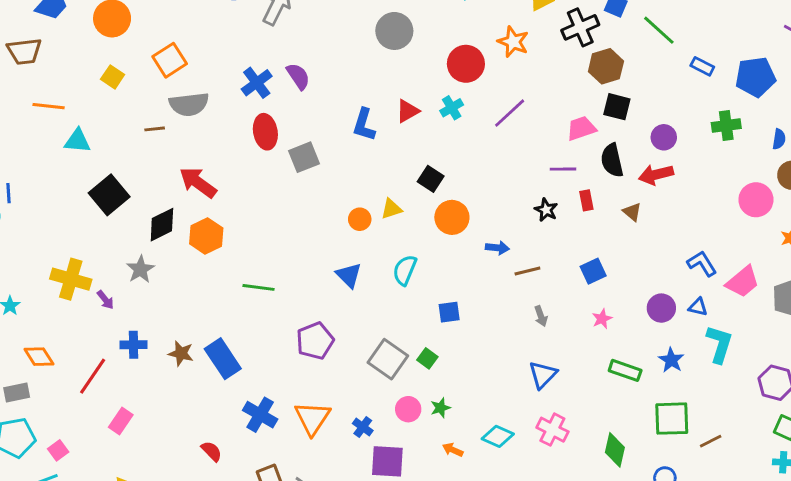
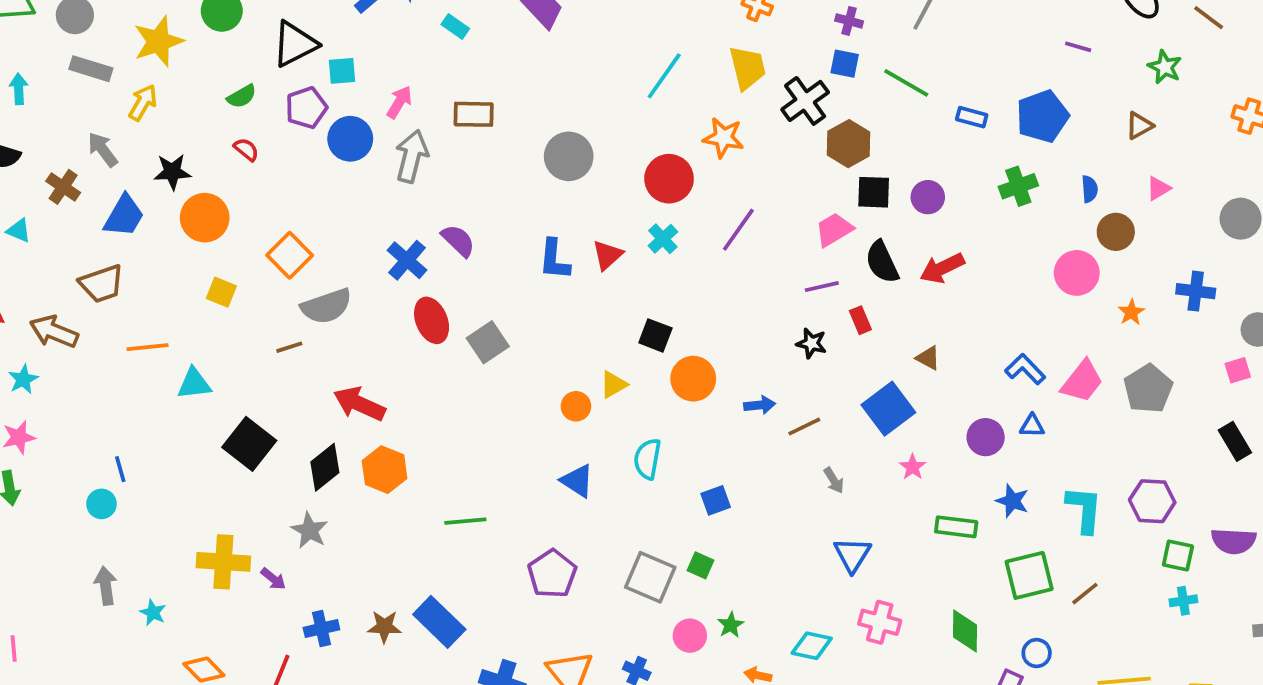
blue L-shape: (364, 125) -> (554, 260), moved
purple circle: (664, 137) -> (928, 197), moved
brown triangle: (632, 212) -> (928, 358), moved
blue square: (593, 271) -> (888, 409), size x1.5
cyan L-shape: (719, 344) -> (1084, 509), moved

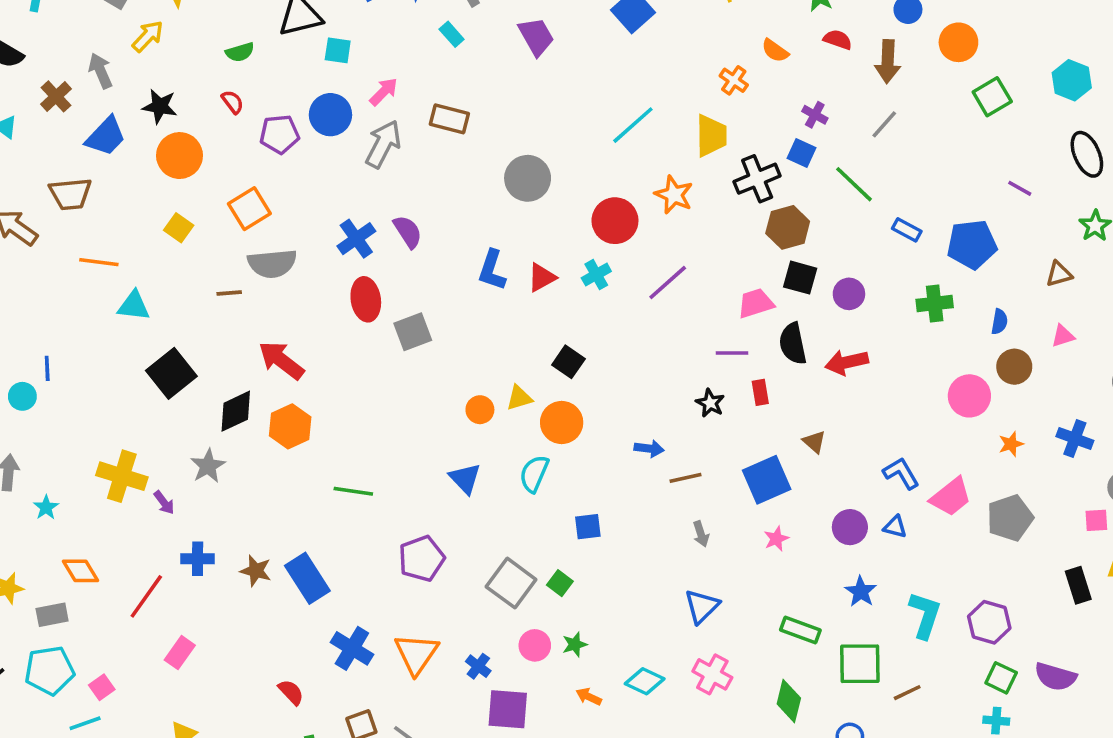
purple pentagon: (306, 108) -> (279, 134), moved
orange circle: (693, 379) -> (562, 422), moved
green rectangle: (956, 527) -> (800, 630), moved

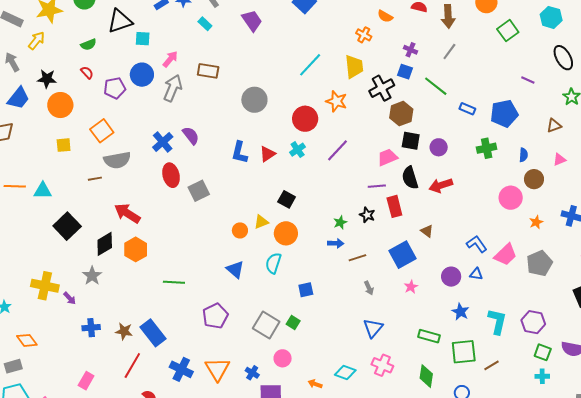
yellow square: (179, 228) -> (64, 145), turned -35
orange line: (99, 262) -> (15, 186), moved
red rectangle: (760, 392) -> (394, 206), size x1.5
red line: (146, 596) -> (132, 365), moved
green star: (575, 644) -> (340, 222), moved

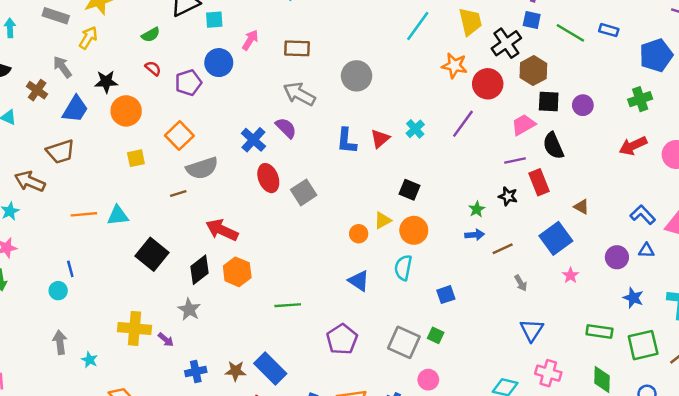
gray arrow: (173, 88) -> (299, 94), moved, turned -76
blue rectangle: (467, 109) -> (609, 30), moved
red circle: (305, 119) -> (488, 84), moved
red arrow: (441, 185) -> (633, 146), moved

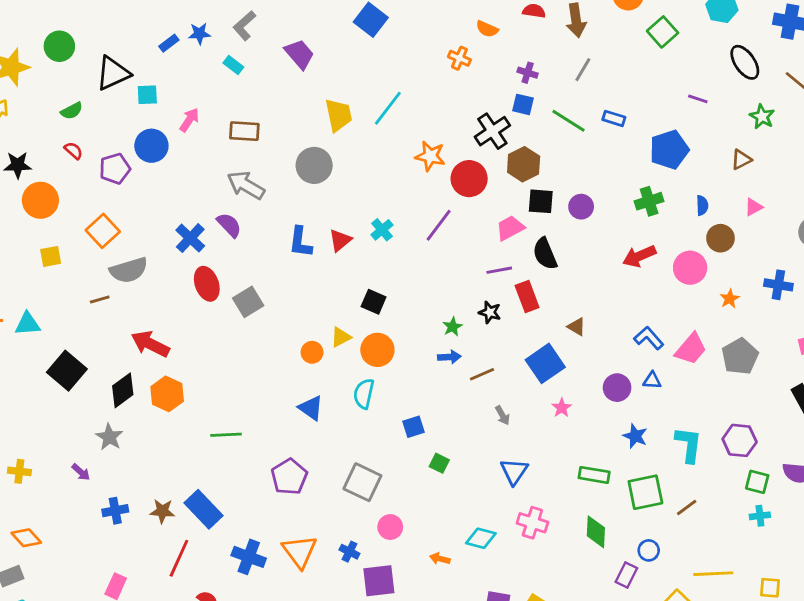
yellow trapezoid: (470, 22) -> (339, 115), moved
yellow cross: (134, 328) -> (19, 471), moved, size x0.6
green square: (436, 335) -> (439, 463), moved

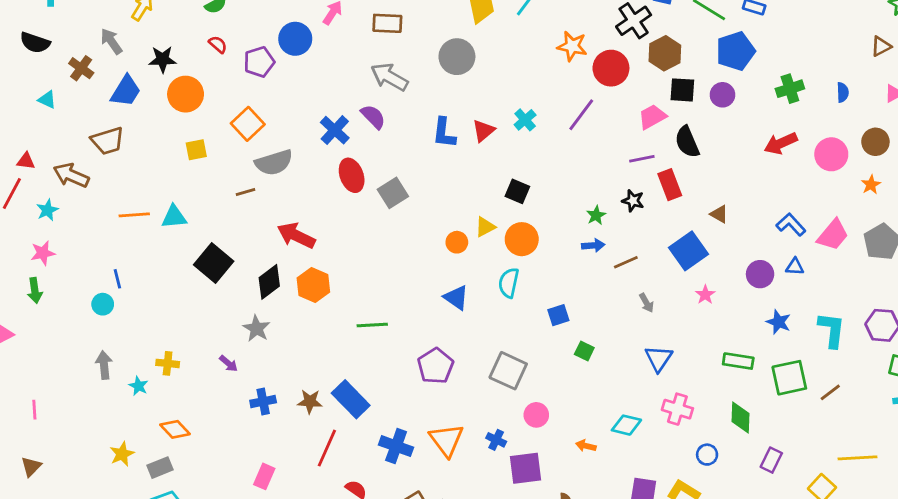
blue pentagon: (669, 150) -> (735, 51), moved
brown circle: (720, 238) -> (875, 142), moved
blue circle: (649, 550) -> (707, 455), moved

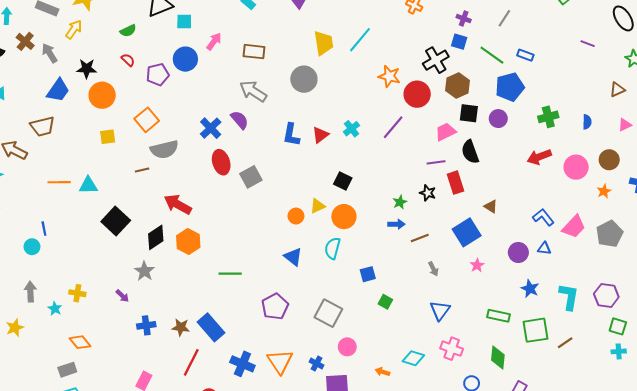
brown cross: (81, 68) -> (25, 41), moved
yellow star: (122, 454) -> (15, 328), moved

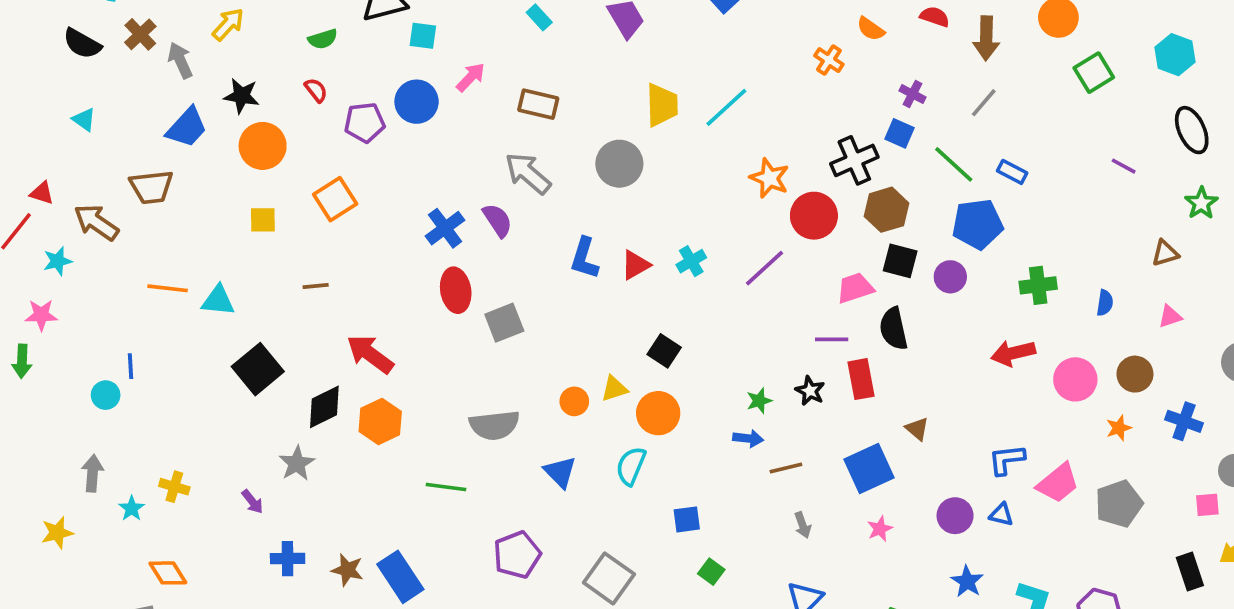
gray semicircle: (164, 149) -> (494, 425), moved
blue L-shape: (543, 217) -> (1007, 460), turned -65

